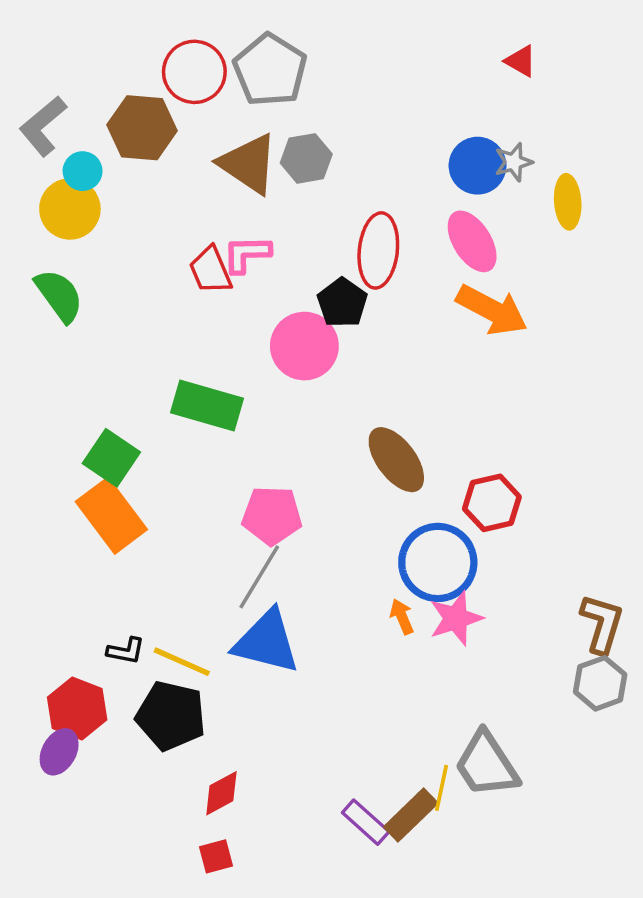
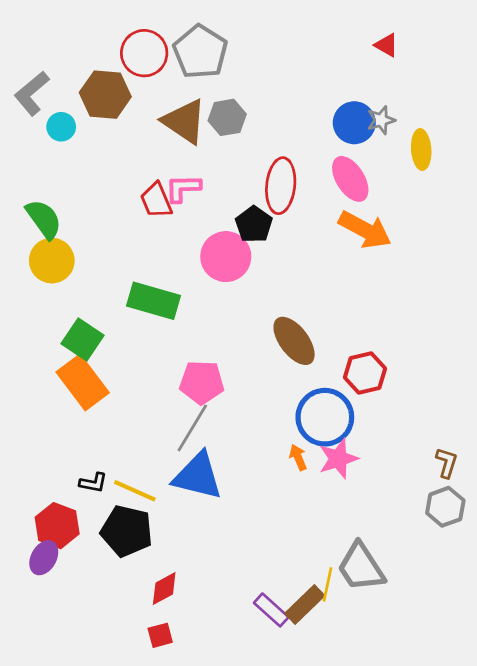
yellow circle: (70, 209) -> (52, 261), moved
brown L-shape: (602, 624) -> (447, 463), size x0.7

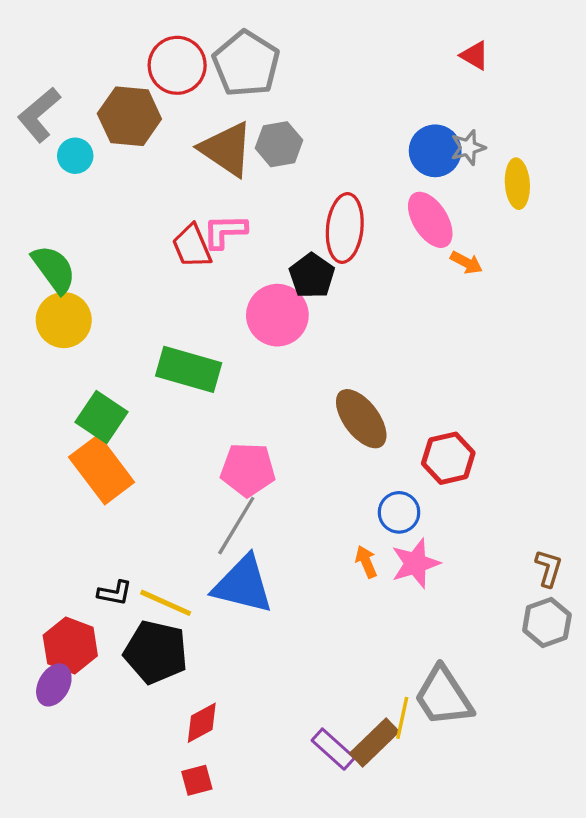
orange arrow: (365, 230) -> (466, 263), moved, size x0.5
blue circle: (325, 417) -> (399, 512), size x0.6

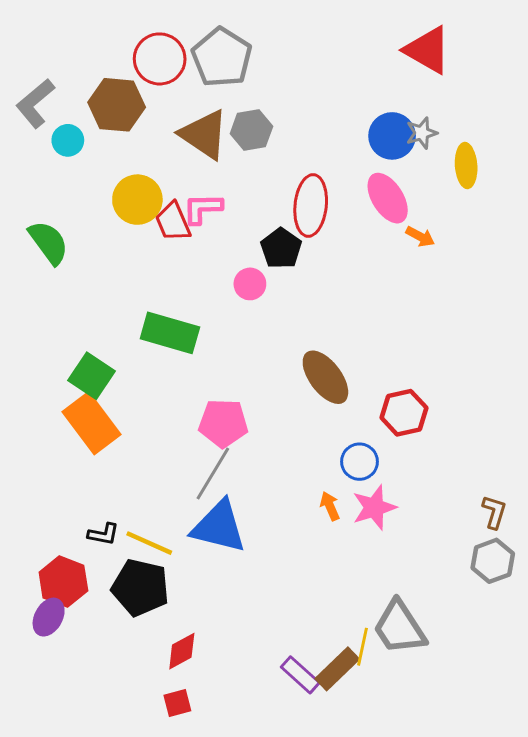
red triangle: (475, 55) -> (428, 50), size x1.8
pink circle: (277, 315) -> (250, 284), size x0.6
yellow circle: (64, 320) -> (137, 200), moved

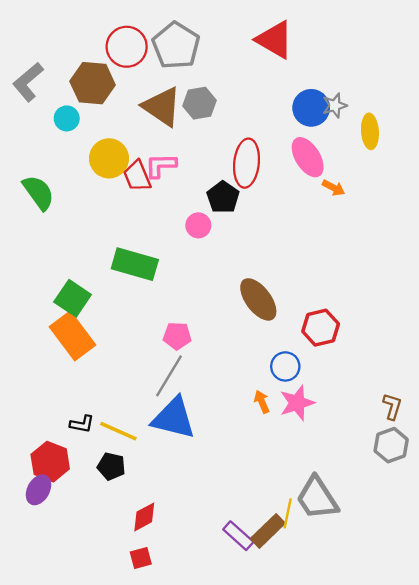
red triangle: (428, 50) -> (275, 40), moved
cyan circle: (68, 140) -> (67, 118), moved
pink pentagon: (223, 423) -> (177, 336), size x0.7
black pentagon: (140, 587) -> (111, 466), size x0.6

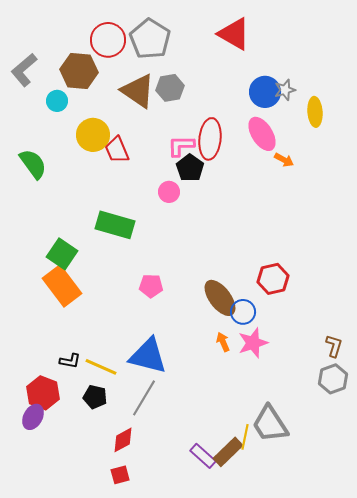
pink L-shape: (161, 165) -> (181, 146), moved
brown ellipse: (258, 299) -> (220, 298), moved
gray line: (169, 376) -> (144, 398), moved

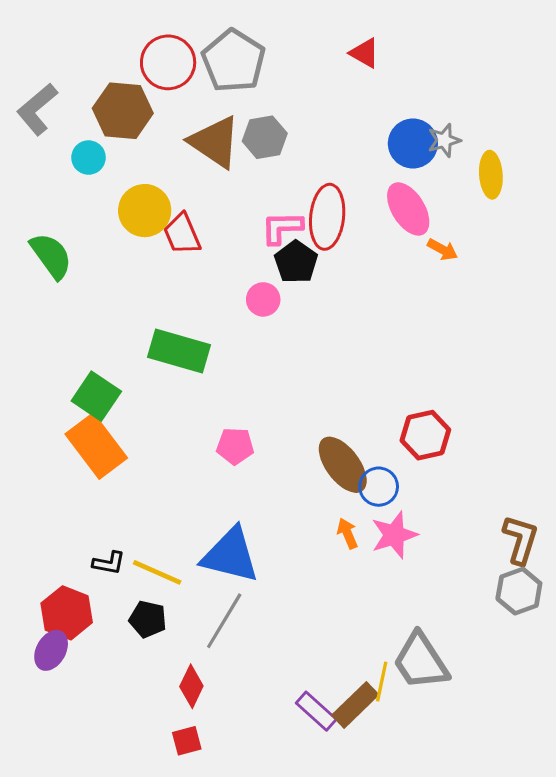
red triangle: (234, 34) -> (365, 53), size x0.6
brown L-shape: (334, 346) -> (521, 540), size x1.4
red diamond: (123, 440) -> (191, 686), turned -36

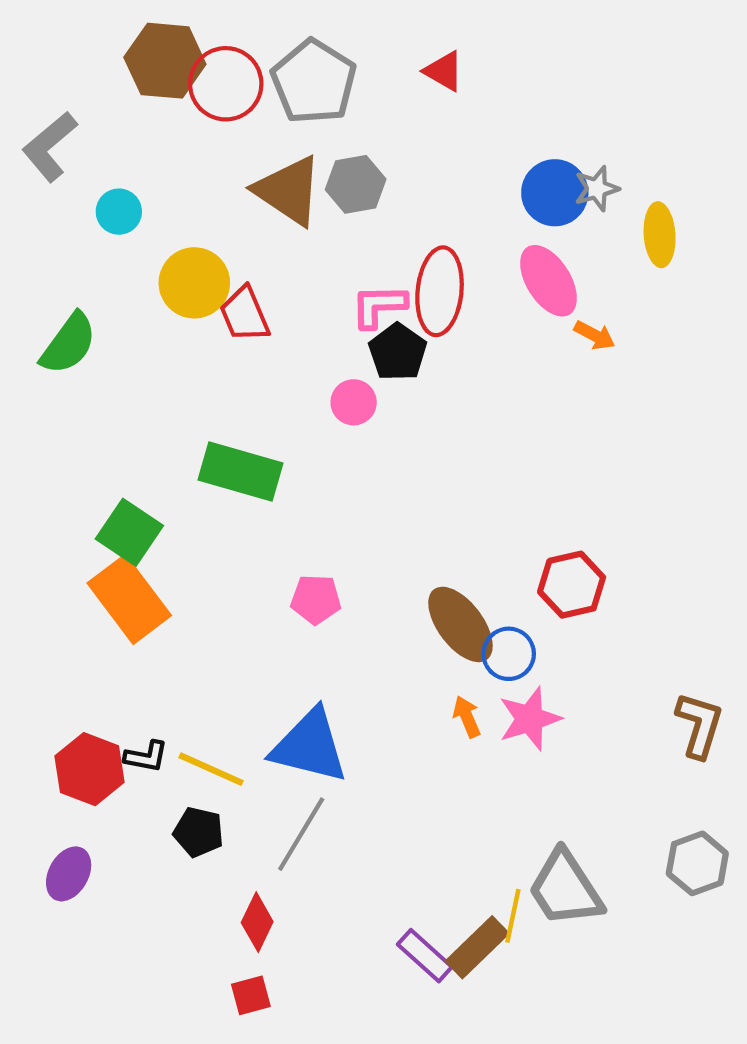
red triangle: (365, 53) -> (444, 71), moved
brown hexagon: (123, 111) -> (165, 61), moved
green semicircle: (51, 256) -> (69, 344), turned 72
gray hexagon: (519, 591) -> (697, 863), moved
red hexagon: (67, 613) -> (90, 769), moved

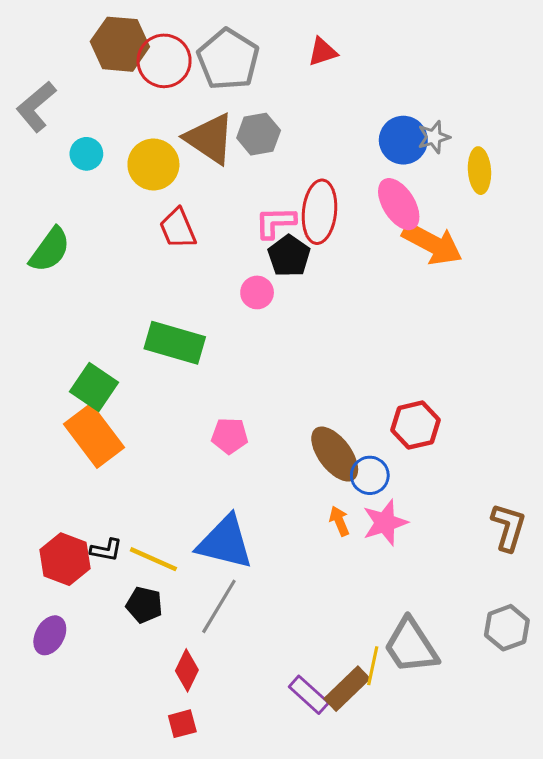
red triangle: (444, 71) -> (323, 52), turned -48
yellow circle: (194, 283) -> (153, 165), moved
orange arrow: (595, 335) -> (432, 244), size x2.0

